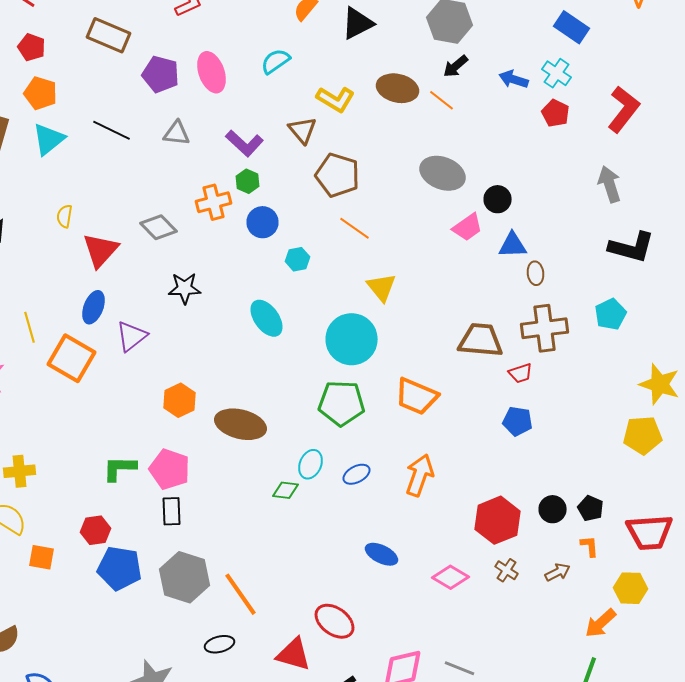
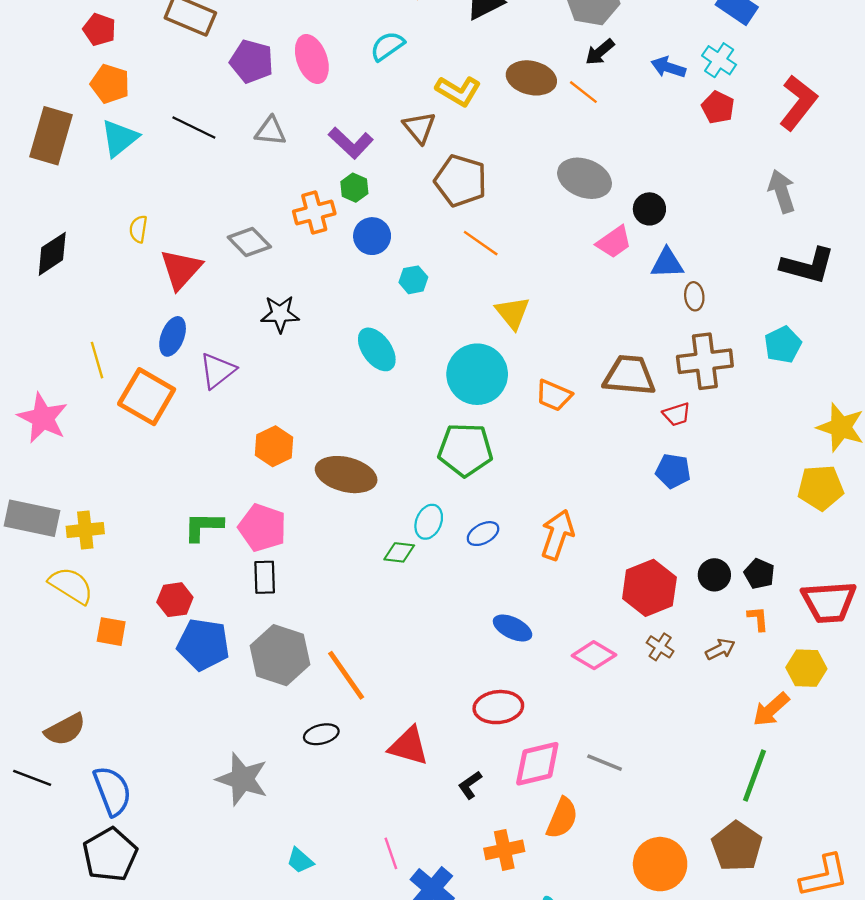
orange trapezoid: (416, 396) -> (554, 395), moved, size x0.7
red ellipse: (334, 621) -> (498, 707), moved, turned -42

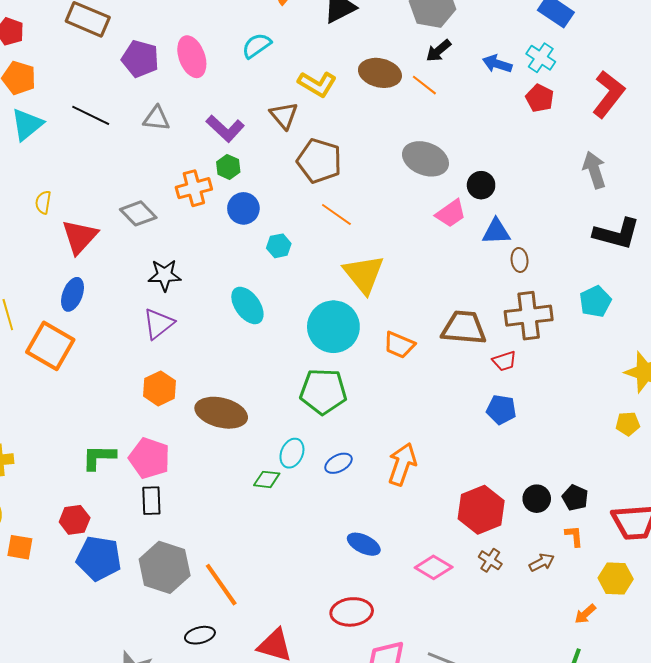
yellow triangle: (513, 313) -> (364, 274), size x1.4
purple triangle: (217, 371) -> (158, 324), moved
yellow pentagon: (821, 488) -> (628, 424), size x0.6
orange arrow: (771, 709) -> (585, 614), size x0.7

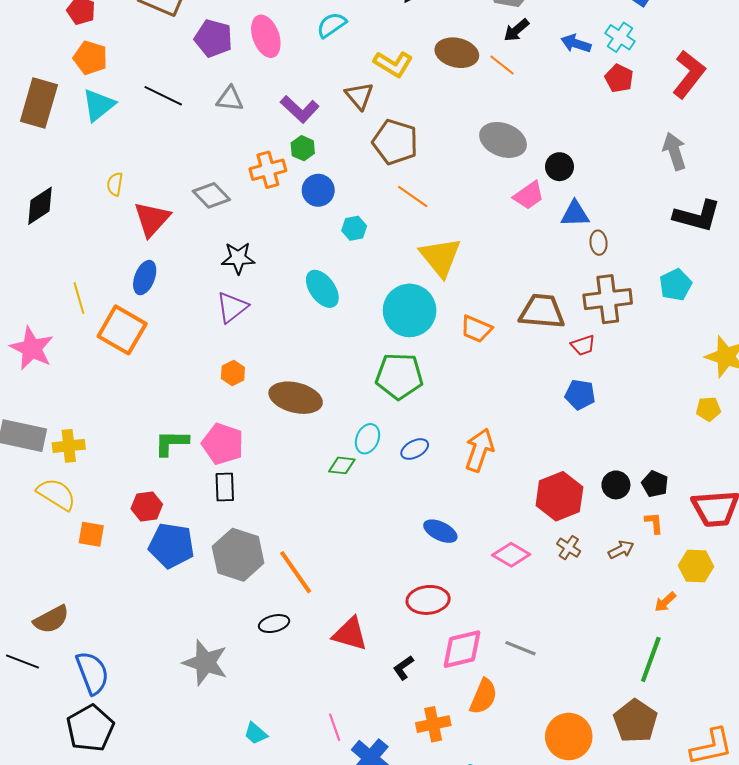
orange hexagon: (159, 388) -> (233, 373), size x0.7

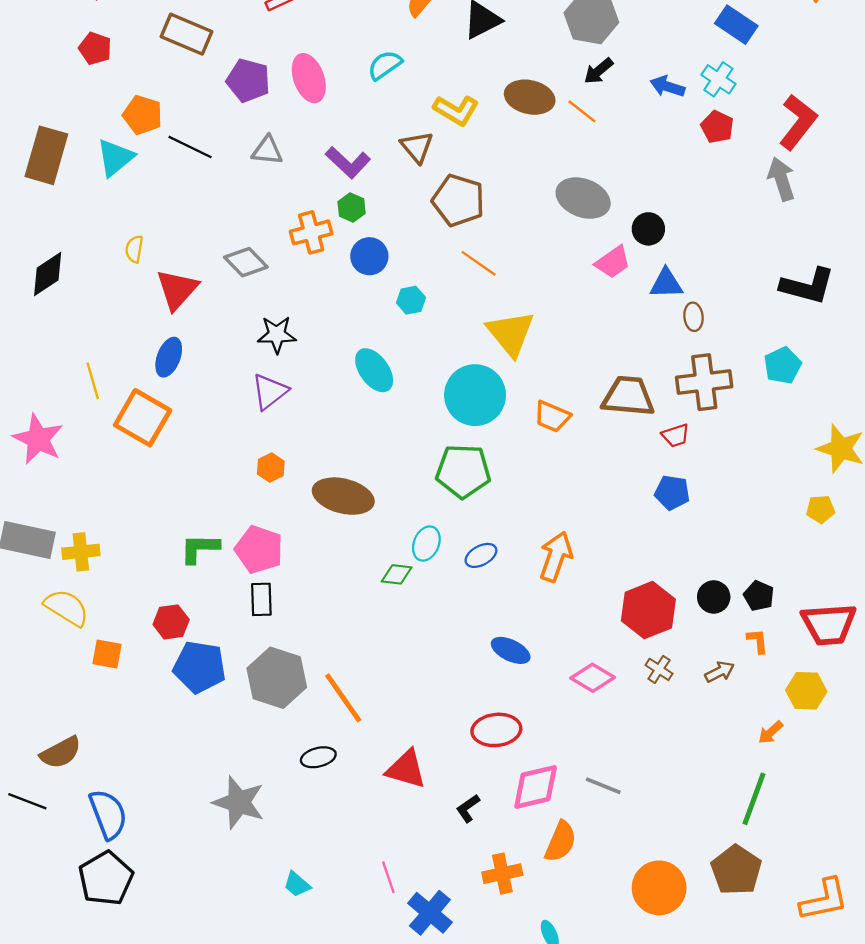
orange pentagon: (90, 58) -> (143, 115), moved
gray arrow: (674, 151) -> (781, 179), moved

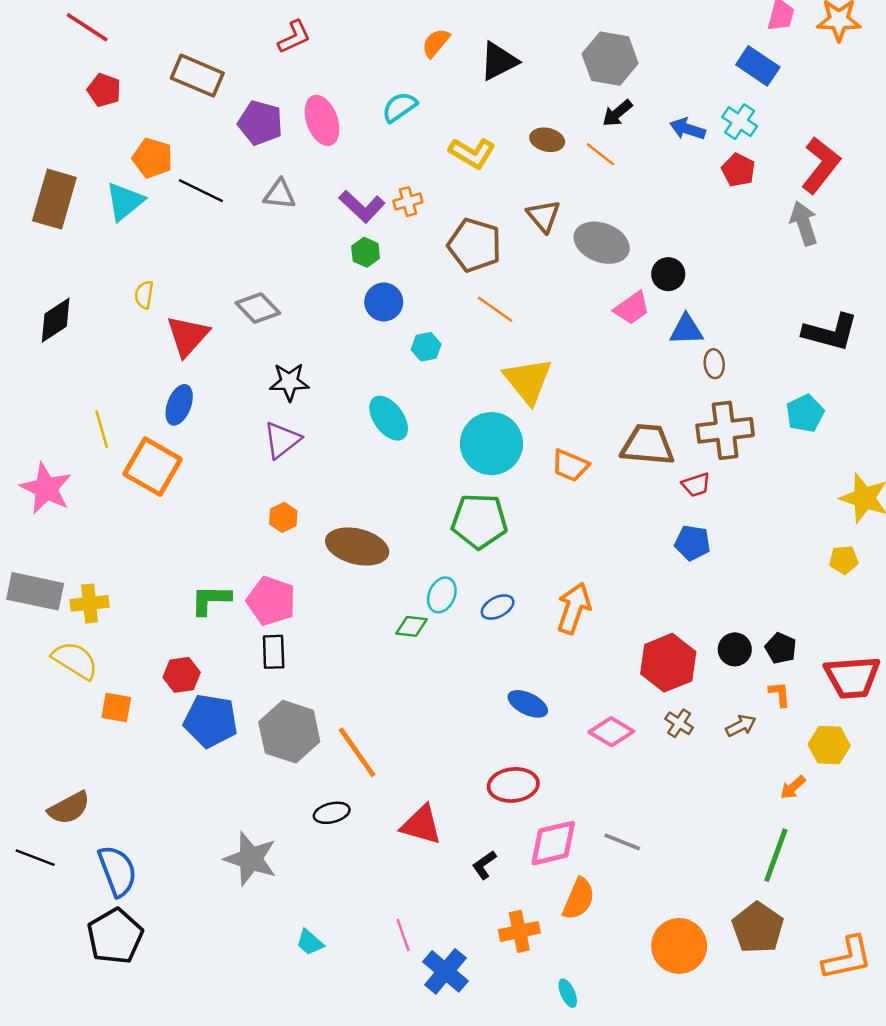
brown ellipse: (530, 97) -> (547, 140), size x0.7
brown triangle: (417, 147) -> (544, 216), moved
orange cross: (311, 232) -> (408, 202), moved, size x0.7

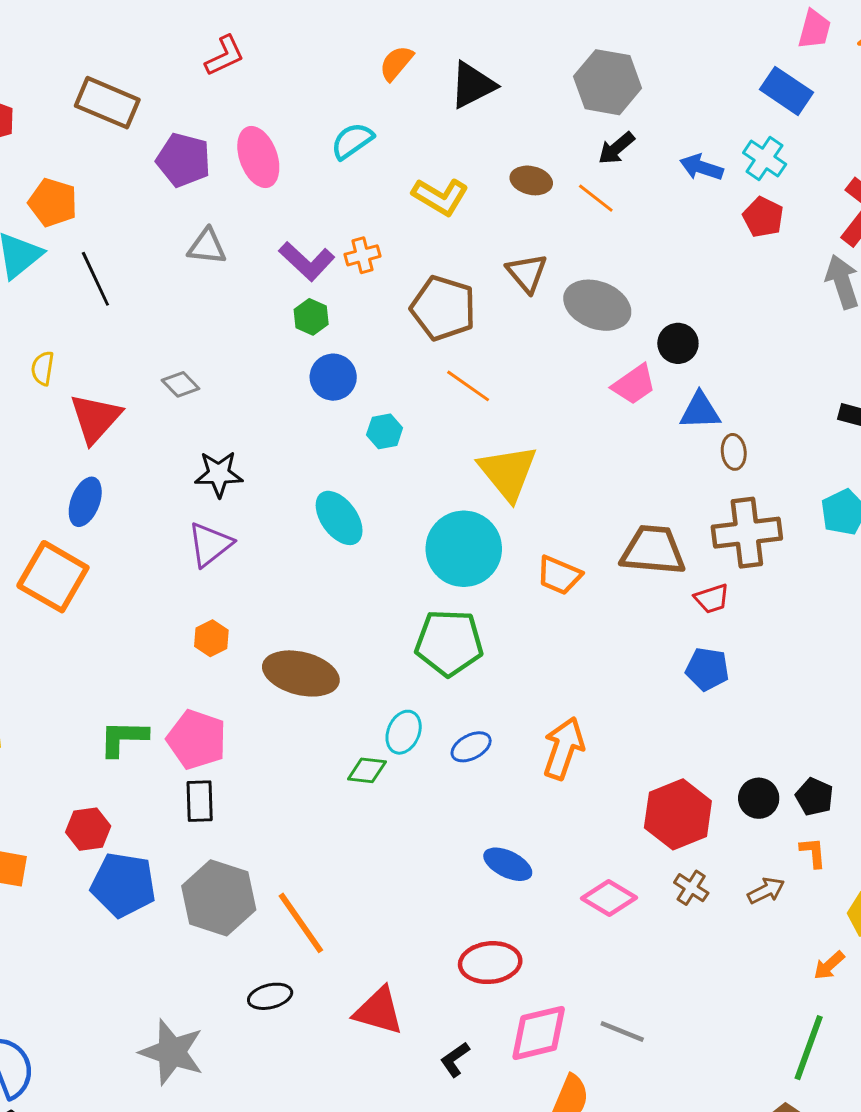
black line: (201, 191) -> (95, 279), moved, turned 39
gray diamond: (258, 308) -> (181, 384), size x0.7

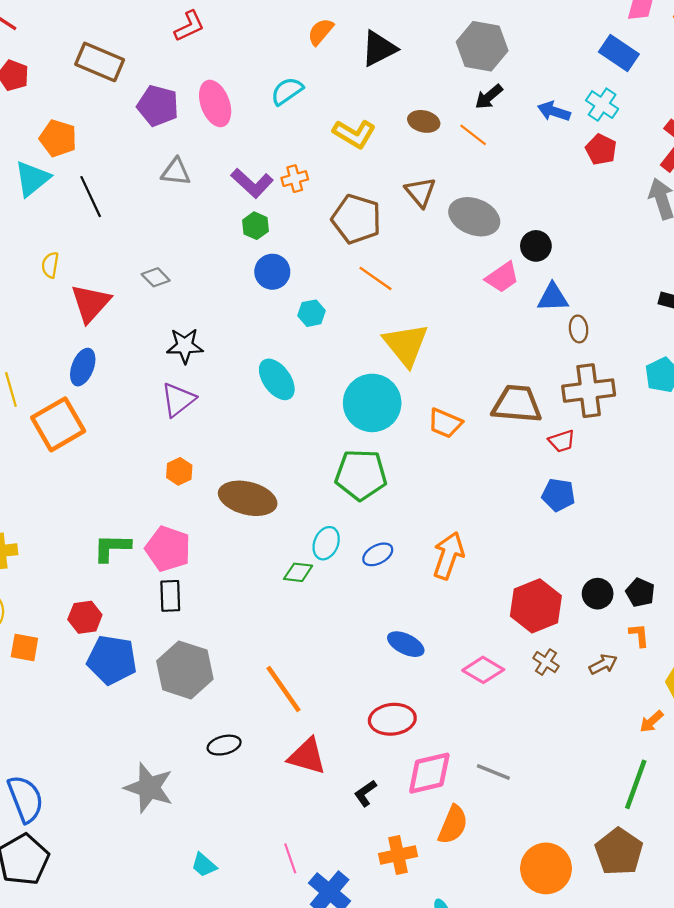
orange square: (53, 577) -> (58, 424), turned 30
orange line: (301, 923) -> (284, 689), moved

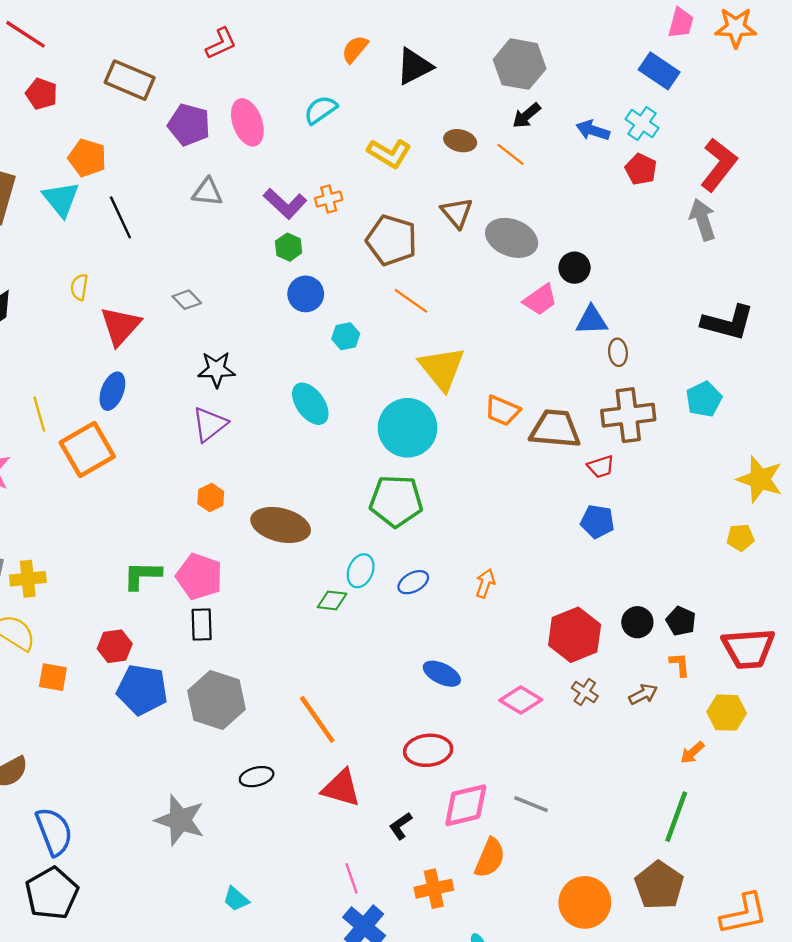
cyan triangle: (32, 179) -> (61, 199), turned -30
orange trapezoid: (445, 423) -> (502, 411), moved
orange arrow: (448, 556) -> (485, 583), size x0.6
pink line: (290, 858) -> (351, 878), moved

